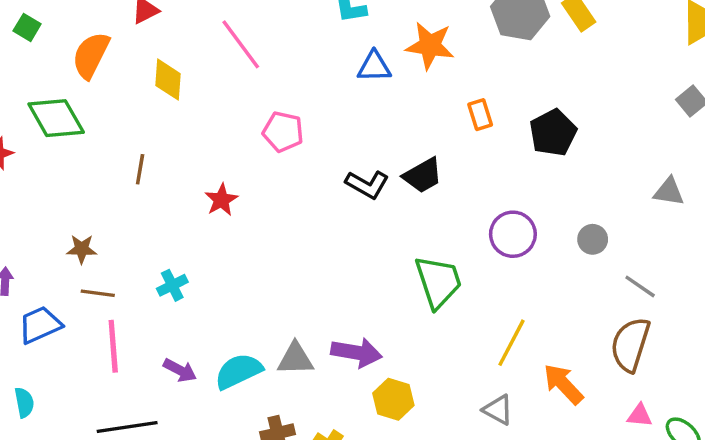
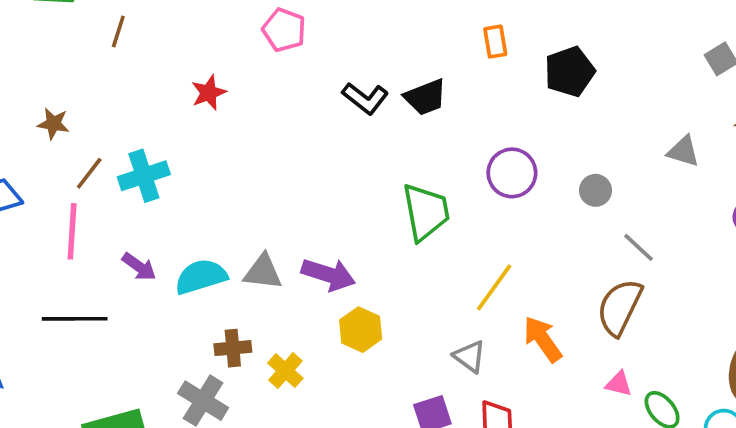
brown line: (140, 169) -> (118, 31), moved
cyan cross: (172, 285) -> (144, 176), size x1.5
brown line: (98, 293) -> (89, 173), moved, turned -68

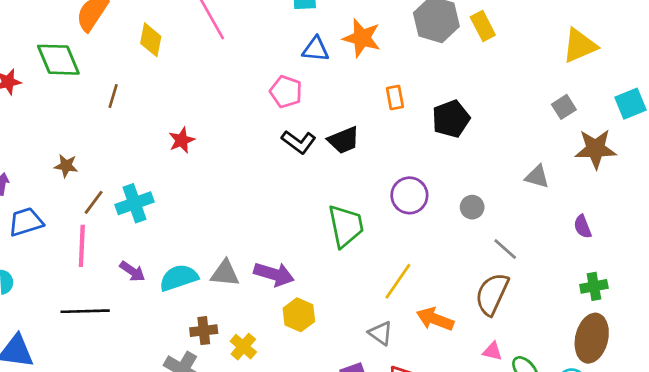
pink pentagon: (284, 30) -> (286, 92), moved
orange arrow: (543, 339) -> (435, 319), turned -33

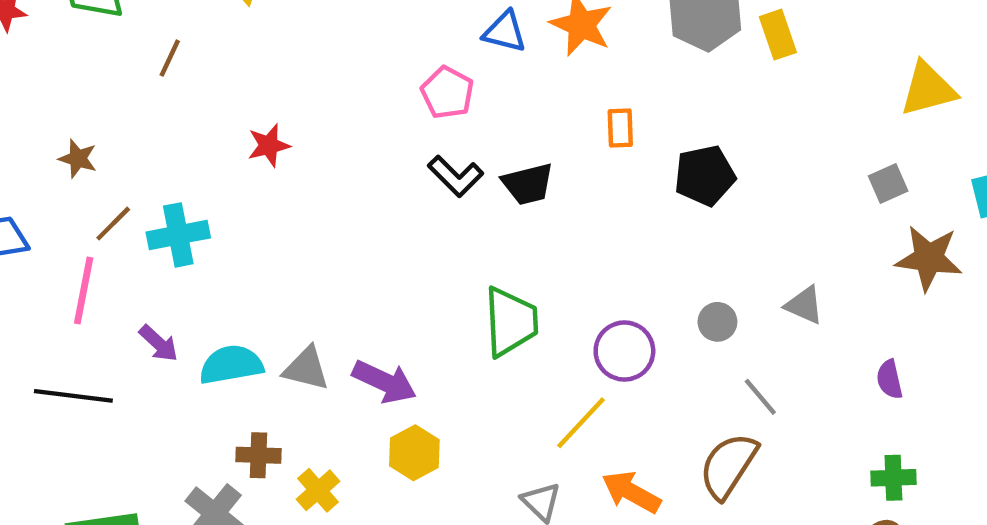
gray triangle: (537, 177) -> (804, 305), moved
purple circle: (409, 195) -> (624, 351), moved

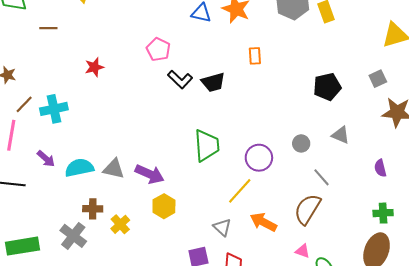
brown line: (170, 58) -> (48, 28), turned 66
pink pentagon: (447, 93) -> (158, 49), moved
black pentagon: (705, 176) -> (327, 87), moved

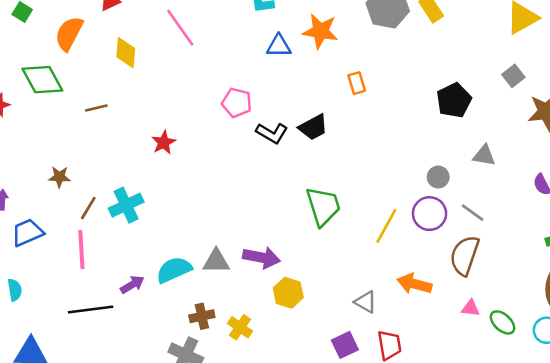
purple circle: (259, 158) -> (430, 214), moved
purple arrow: (46, 159) -> (132, 285), moved, turned -60
yellow line: (240, 191) -> (386, 226), moved

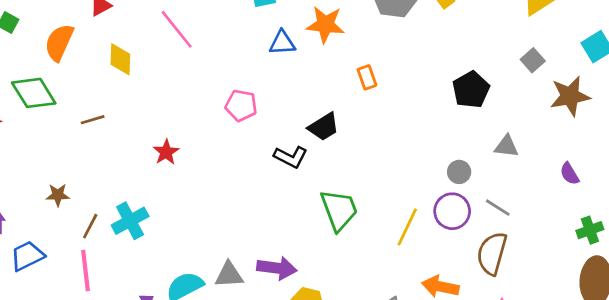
black L-shape: (272, 133) -> (291, 157), moved

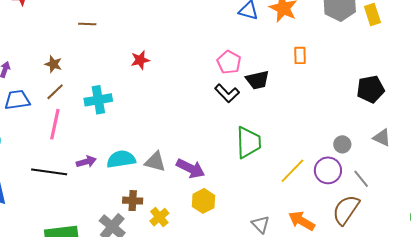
pink pentagon: (241, 105) -> (229, 62), moved
brown line: (93, 120) -> (87, 24), moved
brown line: (90, 226) -> (55, 92), moved

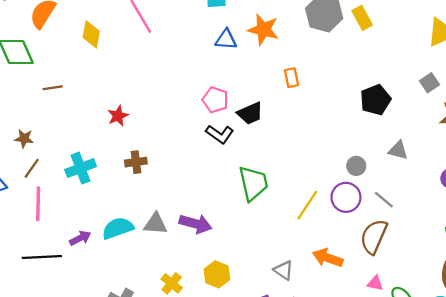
brown cross: (133, 201) -> (136, 162), moved
yellow hexagon: (203, 201) -> (217, 274), moved

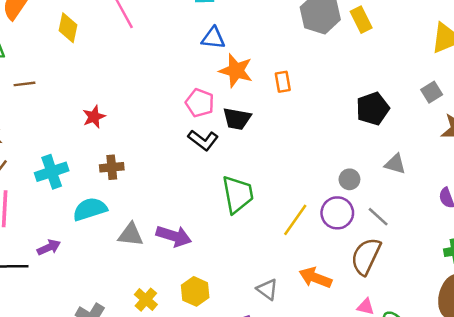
orange star: (263, 30) -> (236, 71), moved
black trapezoid: (250, 113) -> (237, 119), turned 32
cyan semicircle: (118, 228) -> (90, 209), moved

